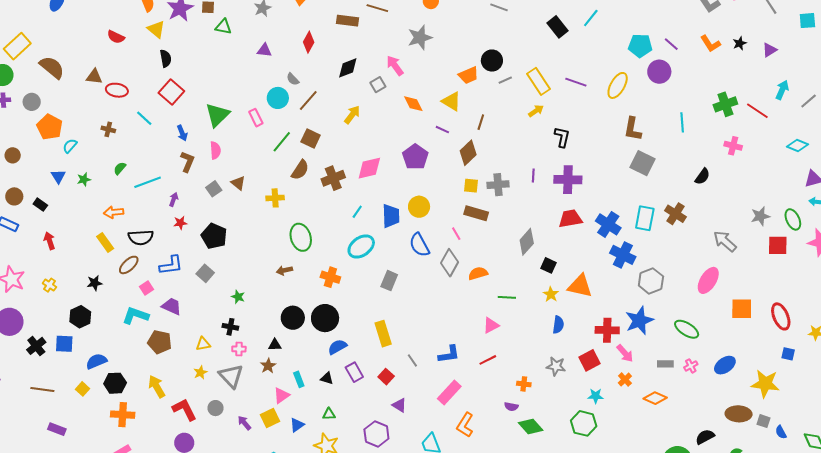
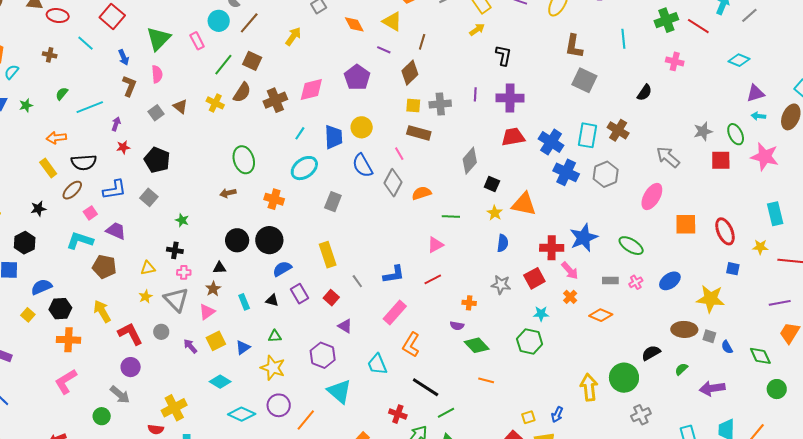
yellow cross: (275, 198) -> (215, 103), moved, turned 30
gray hexagon: (651, 281) -> (606, 174), moved
pink triangle: (282, 395) -> (207, 312), moved

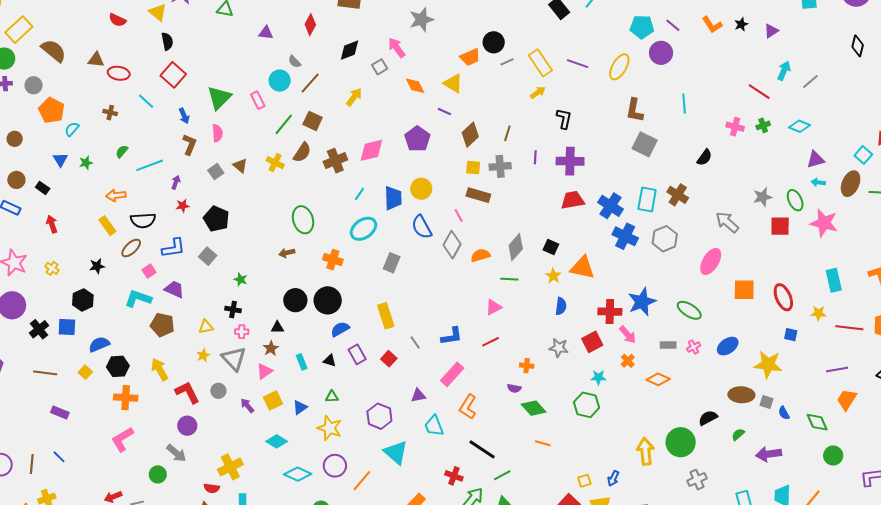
green cross: (666, 20) -> (763, 125), moved, size x0.6
brown line: (422, 42) -> (507, 133), moved
gray diamond: (470, 161) -> (516, 247), moved
purple triangle: (345, 326) -> (418, 395), moved, turned -42

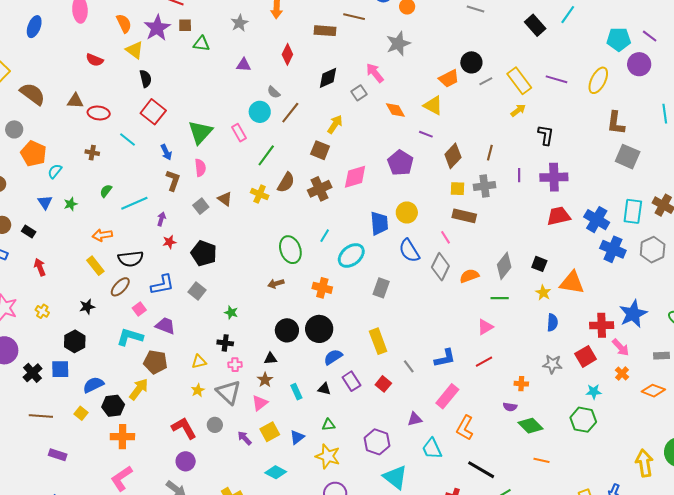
brown square: (313, 121) -> (320, 150), moved
cyan line: (359, 194) -> (325, 236), moved
yellow arrow: (160, 370) -> (139, 389), moved, turned 70

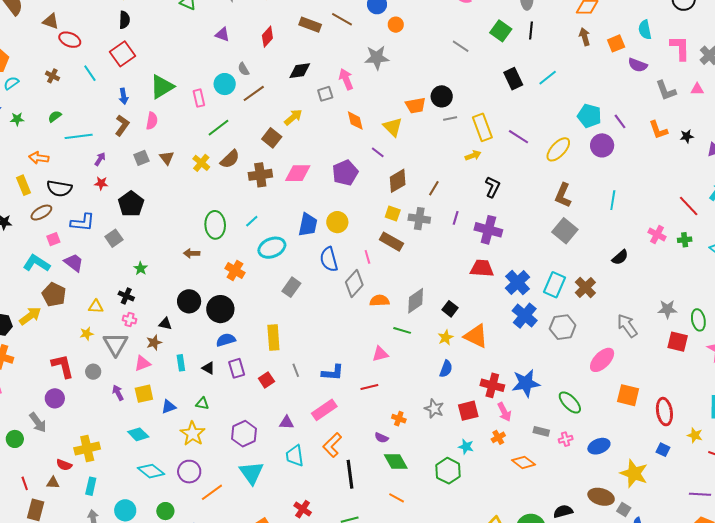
black line: (481, 470) -> (350, 474), moved, turned 36

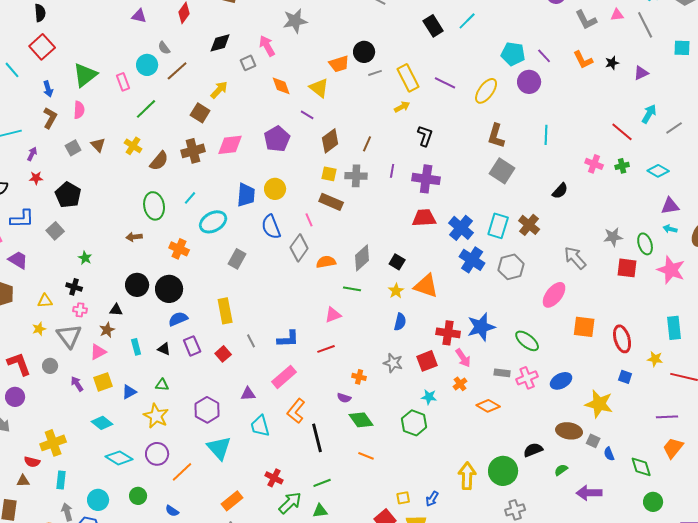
brown semicircle: (230, 159) -> (159, 161), moved
pink cross: (566, 439) -> (527, 378), size x1.5

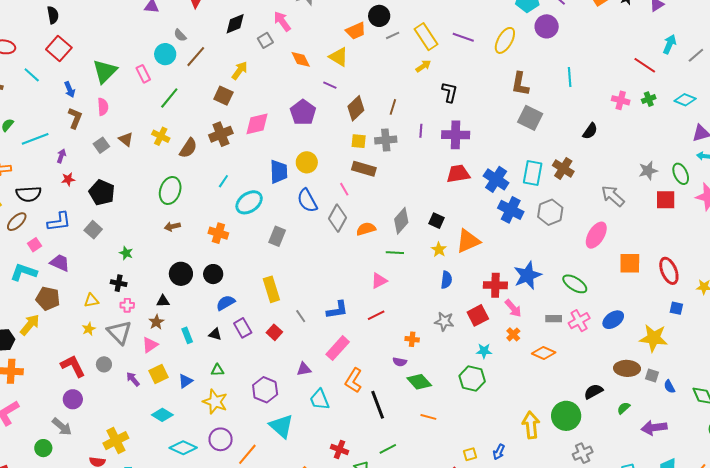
green ellipse: (154, 206) -> (170, 190), moved, turned 36
orange triangle: (426, 286) -> (468, 241), turned -36
black circle: (169, 289) -> (213, 274), size x0.7

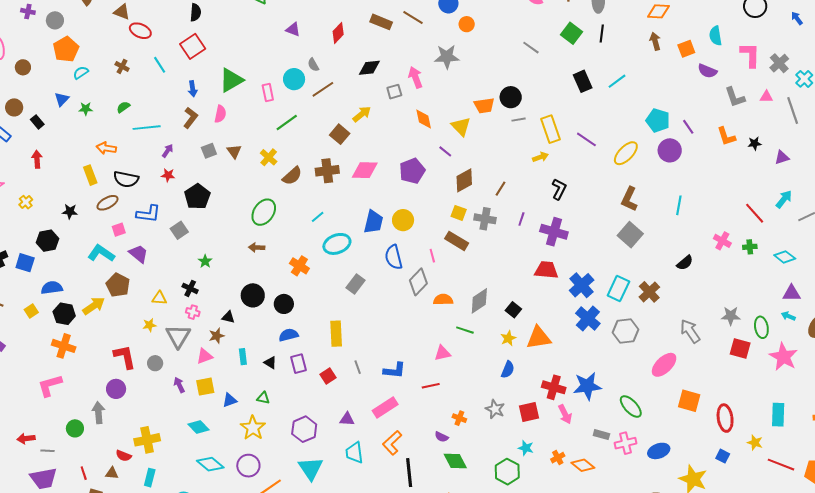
orange cross: (513, 334) -> (558, 458), moved
gray arrow: (62, 427) -> (98, 413), turned -150

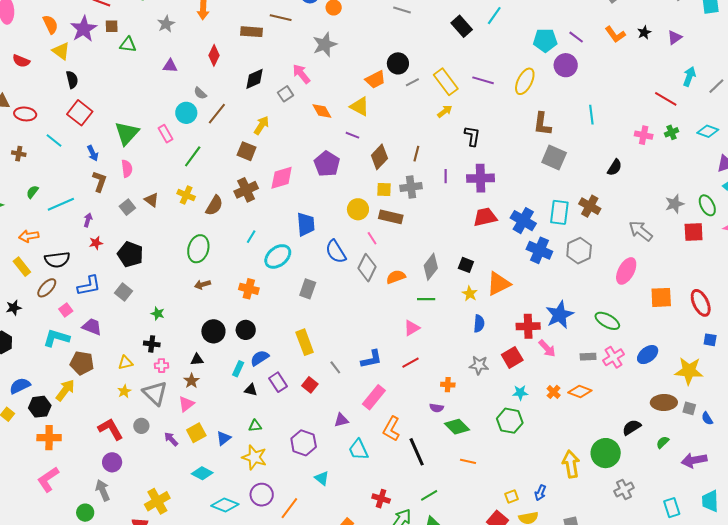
yellow circle: (403, 220) -> (358, 209), moved
cyan rectangle: (243, 357) -> (238, 369), moved, turned 49
cyan triangle: (311, 468) -> (322, 478), size x0.6

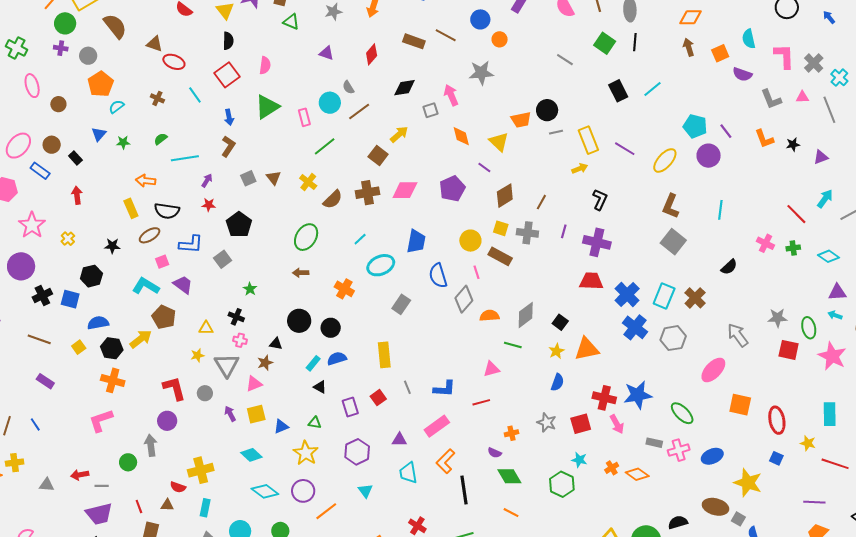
pink semicircle: (127, 169) -> (265, 65), moved
purple rectangle: (278, 382) -> (350, 407), moved
orange cross: (448, 385) -> (511, 433), turned -32

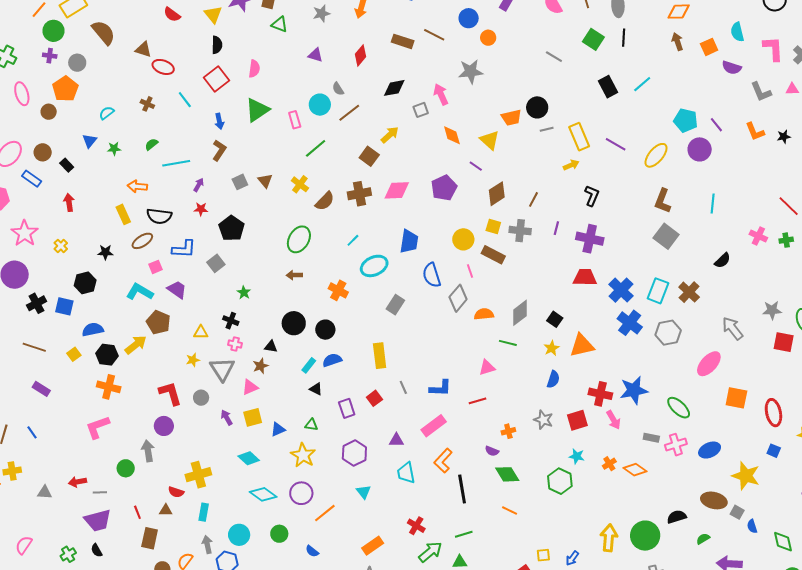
orange pentagon: (101, 84) -> (65, 89), moved

